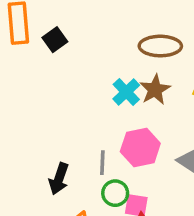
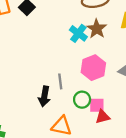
gray line: (102, 163) -> (60, 81), moved

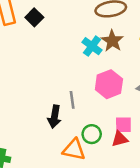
green circle: (82, 100) -> (92, 134), moved
pink square: (97, 105) -> (123, 125), moved

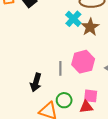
cyan cross: (92, 46) -> (73, 19), moved
gray line: (72, 100) -> (60, 68), moved

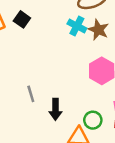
gray line: (60, 68) -> (31, 94), moved

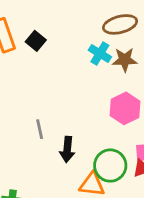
brown star: (98, 30) -> (125, 60), turned -30
green circle: (93, 120) -> (110, 166), size x1.5

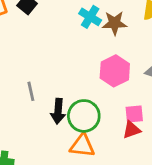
green circle: (110, 166) -> (84, 116), moved

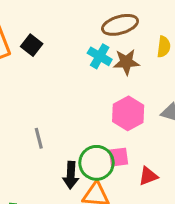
black arrow: (58, 111) -> (71, 175), moved
pink square: (134, 114) -> (119, 157), moved

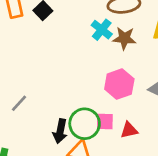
gray line: (39, 138) -> (19, 103), moved, turned 48
red triangle: (148, 176) -> (129, 130), moved

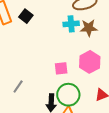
cyan cross: (102, 30) -> (71, 24), turned -35
pink square: (105, 122) -> (61, 68), moved

